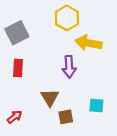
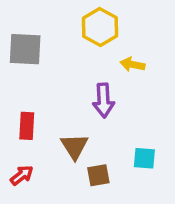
gray square: (17, 33) -> (25, 49), turned 30
yellow arrow: (88, 43) -> (132, 65), size x0.6
red rectangle: (18, 68) -> (27, 126), moved

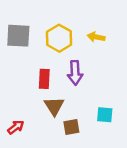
yellow hexagon: (100, 27) -> (59, 38), moved
yellow arrow: (132, 65) -> (96, 37), moved
red rectangle: (27, 126) -> (44, 79), moved

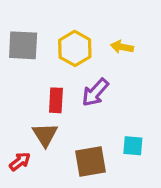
purple arrow: (75, 73) -> (95, 92), turned 45
brown triangle: (54, 106) -> (45, 135), moved
brown square: (71, 127) -> (90, 161), size x1.5

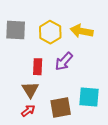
yellow arrow: (122, 47) -> (82, 31), size x1.5
cyan square: (133, 146) -> (89, 97), size x1.5
red arrow: (20, 161) -> (28, 111), moved

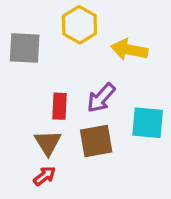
yellow hexagon: (50, 32) -> (79, 25), moved
cyan square: (89, 97) -> (148, 123), moved
brown square: (61, 108) -> (96, 141), moved

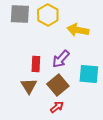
gray square: (25, 48) -> (20, 14), moved
brown square: (96, 141) -> (58, 85), turned -30
red arrow: (45, 176) -> (57, 107), moved

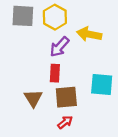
purple arrow: (61, 59) -> (59, 47), moved
red rectangle: (36, 64) -> (55, 73), moved
brown square: (58, 85) -> (66, 97), turned 35

